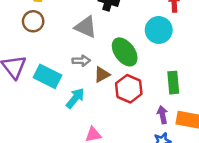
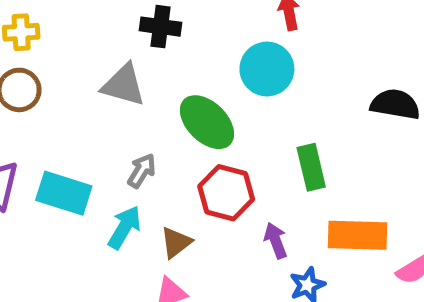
gray arrow: (81, 61) -> (142, 171), moved, turned -48
brown triangle: (102, 75) -> (176, 242), moved
purple arrow: (162, 115) -> (276, 241), moved

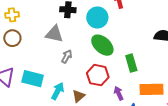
cyan circle: (267, 69) -> (97, 18), moved
green ellipse: (207, 122) -> (102, 45), moved
gray arrow: (142, 171) -> (67, 56), moved

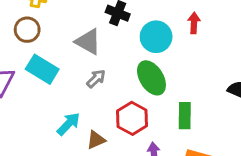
cyan rectangle: (33, 79) -> (42, 69), moved

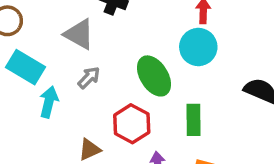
cyan circle: (156, 37) -> (198, 47), moved
cyan arrow: (68, 124) -> (49, 102), moved, turned -30

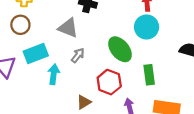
cyan rectangle: (26, 67) -> (36, 53), turned -45

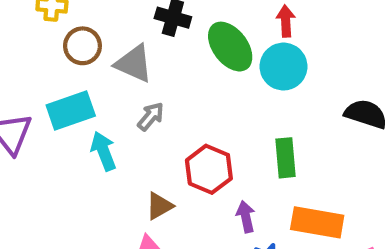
brown circle: (20, 25) -> (83, 46), moved
green ellipse: (120, 49) -> (230, 47), moved
cyan arrow: (54, 74) -> (103, 151), turned -30

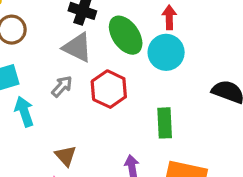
gray triangle: (134, 64) -> (77, 47), moved
red hexagon: (209, 169) -> (109, 89), moved
brown triangle: (159, 206) -> (66, 156), turned -45

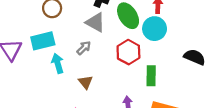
red hexagon: (109, 89) -> (128, 52), moved
brown triangle: (66, 156) -> (86, 82), moved

